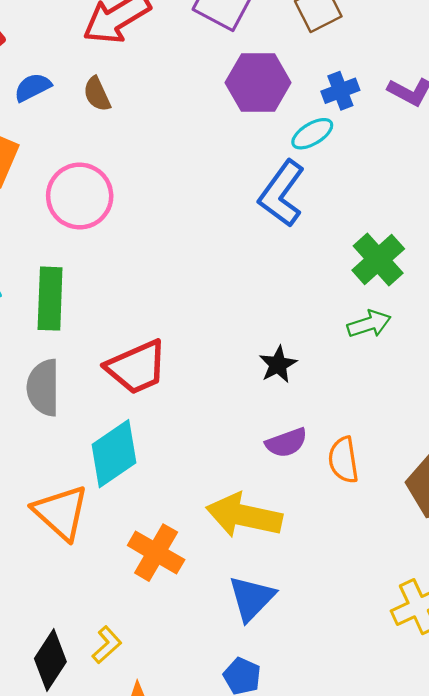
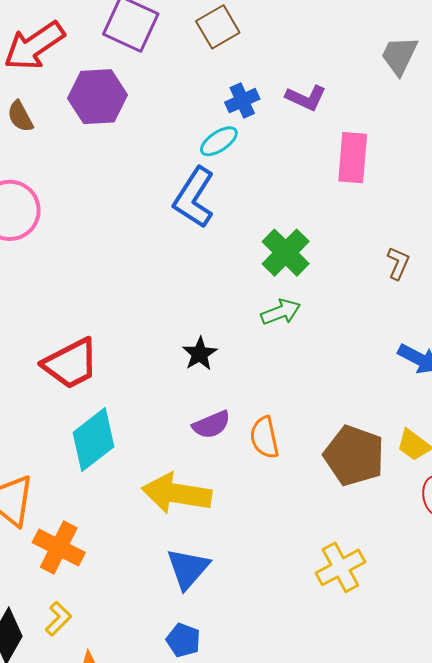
purple hexagon: (258, 83) -> (97, 97), moved
cyan diamond: (114, 454) -> (93, 440), moved
orange cross: (156, 553) -> (59, 547), moved

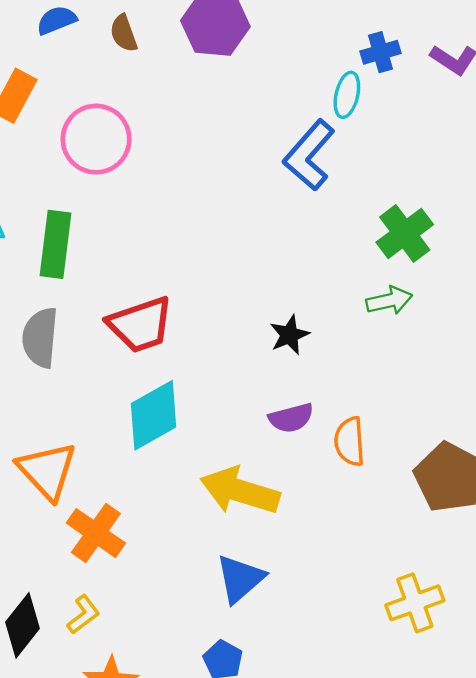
cyan ellipse: (219, 141) -> (347, 95), turned -51

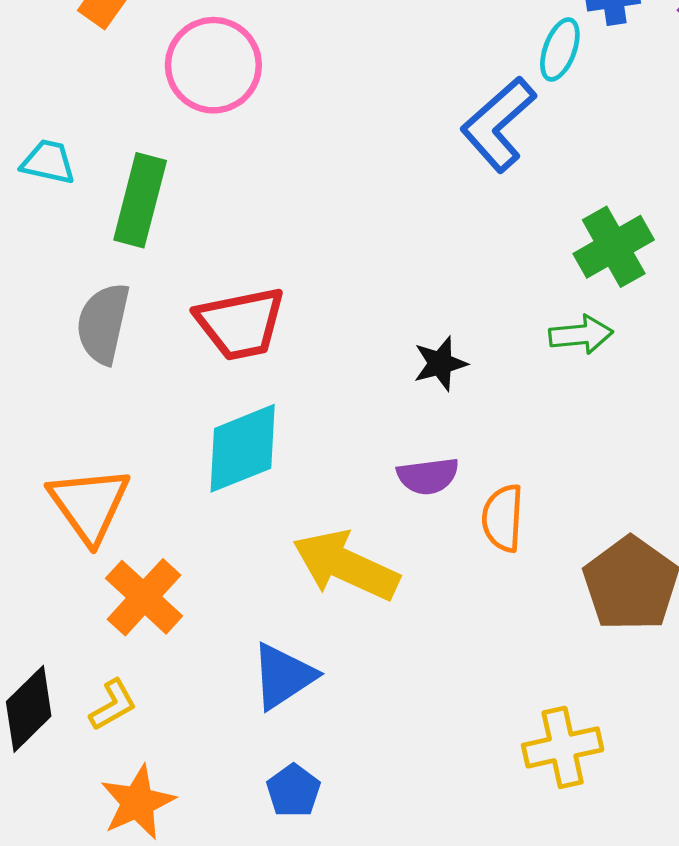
blue triangle: (240, 579) -> (283, 676), moved

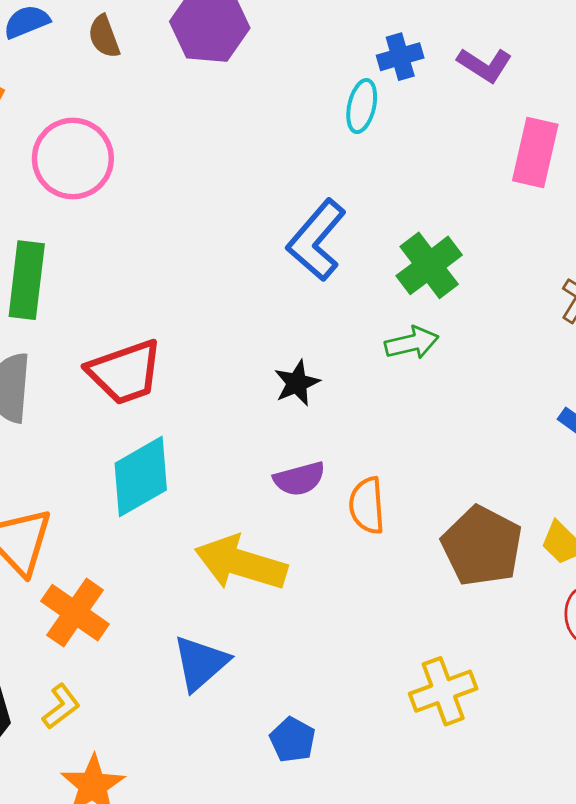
blue L-shape: (498, 124) -> (316, 240), moved
blue pentagon: (293, 791) -> (293, 740), moved

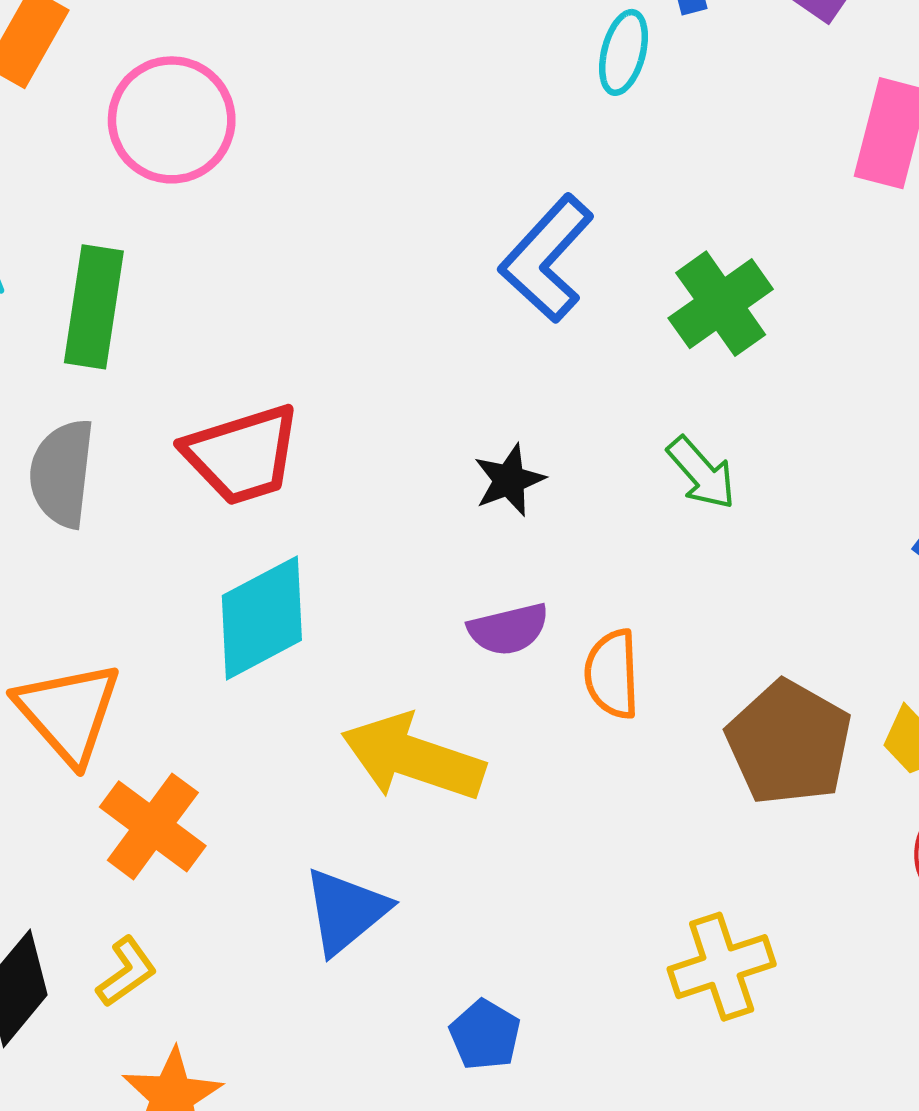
green arrow: (412, 343) -> (701, 473), moved, turned 60

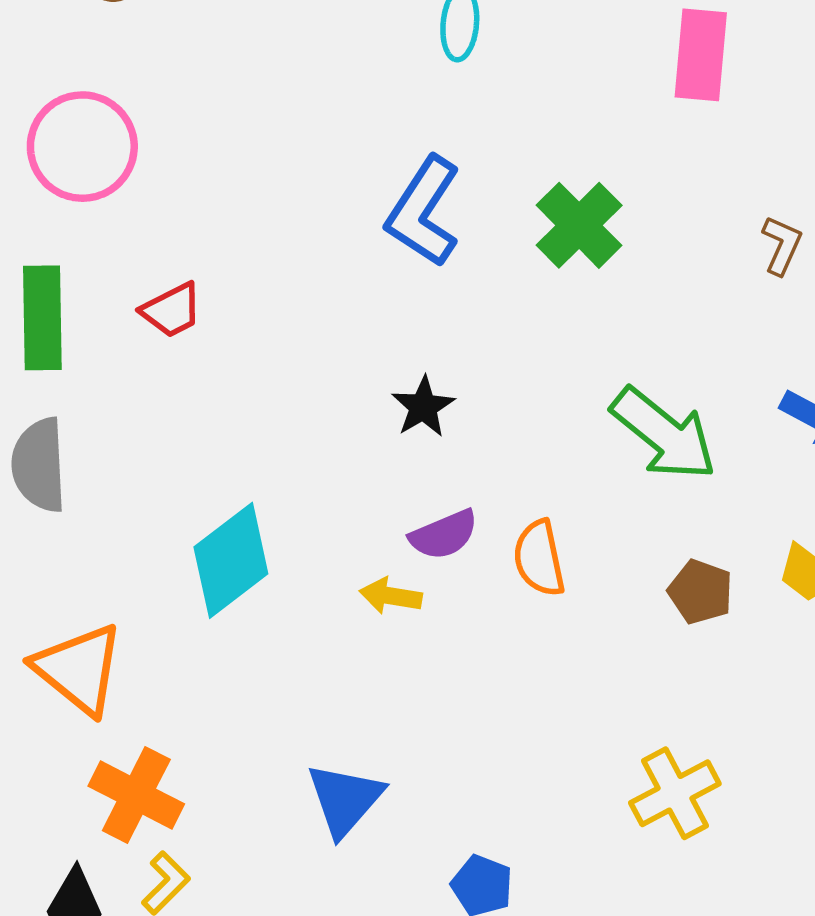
red trapezoid: (242, 455) -> (172, 310), moved, size x0.6
green arrow: (701, 473) -> (664, 434), moved, size x1.6
brown pentagon: (789, 743) -> (701, 592), size x0.6
yellow arrow: (413, 757) -> (391, 596), moved, size x0.5
orange cross: (153, 826) -> (136, 795), moved

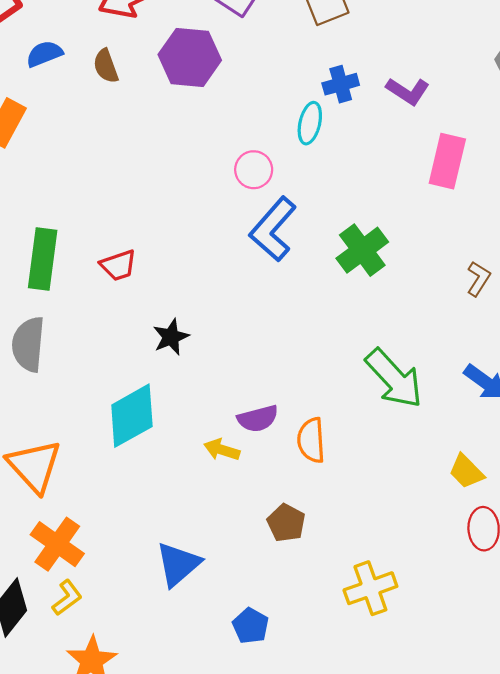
pink circle: (82, 147) -> (254, 170), moved, size x0.6
black star: (423, 407) -> (171, 337), moved
brown pentagon: (701, 592) -> (286, 523), moved

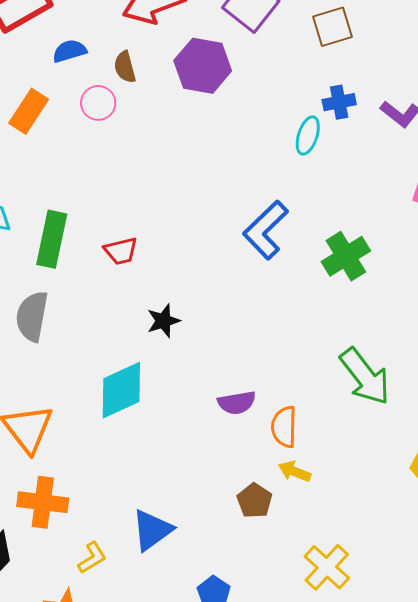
pink circle: (254, 170) -> (98, 103), moved
yellow arrow: (222, 450) -> (295, 471), moved
orange cross: (57, 544) -> (43, 502), turned -33
yellow cross: (370, 588) -> (327, 567), turned -33
yellow L-shape: (67, 598) -> (92, 558), moved

